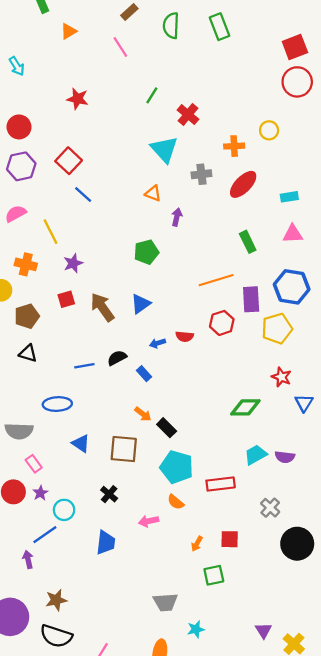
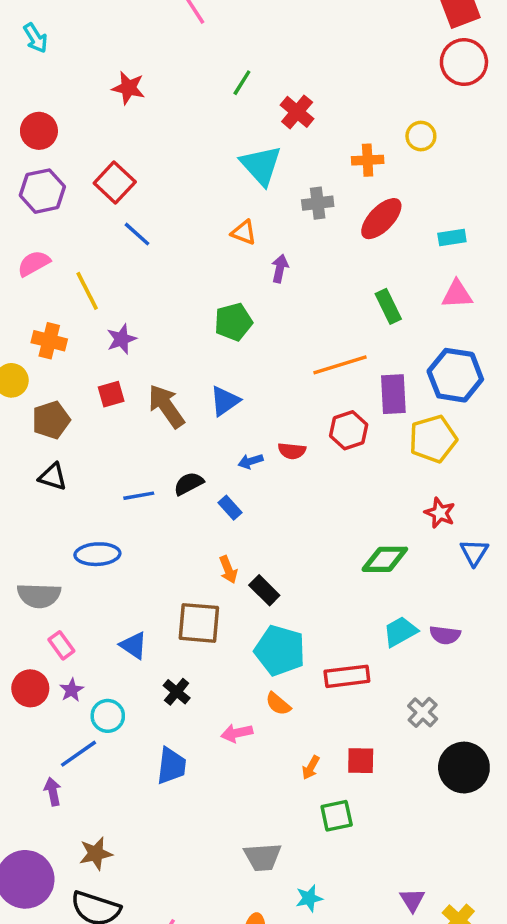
orange arrow: (143, 414) -> (228, 570), turned 30
blue triangle: (81, 443) -> (134, 645), moved

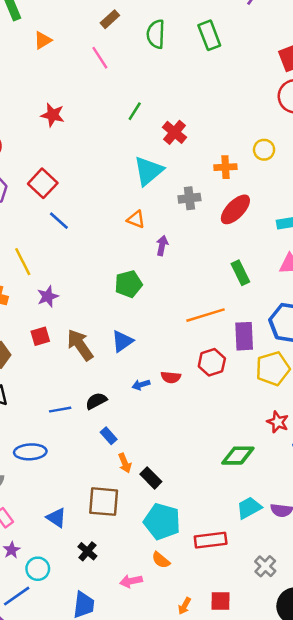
cyan triangle: (261, 165) -> (148, 171), turned 32
blue rectangle: (230, 508) -> (109, 436), moved

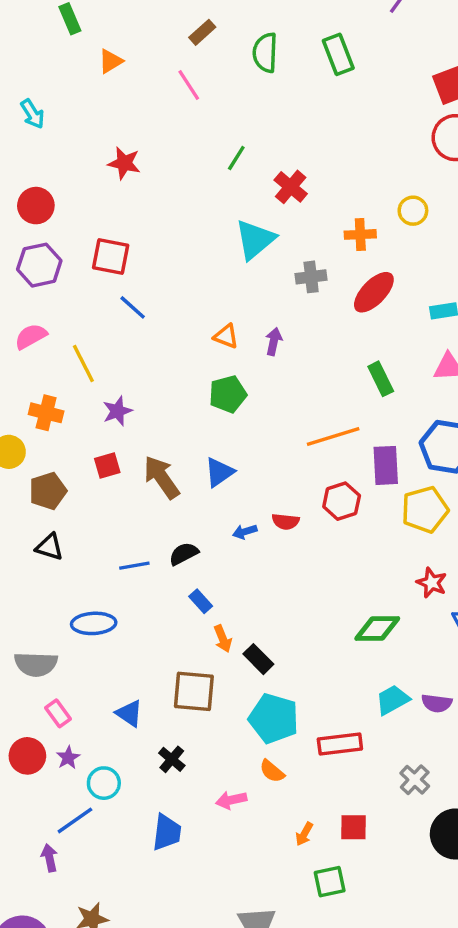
red square: (43, 183) -> (111, 257), turned -32
orange triangle: (136, 219) -> (226, 336), moved

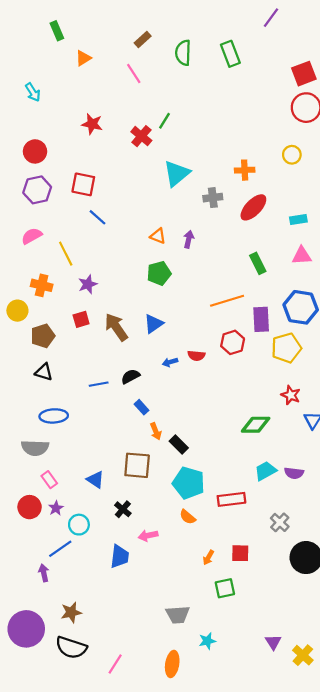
red cross: (291, 187) -> (141, 136), moved
yellow circle: (413, 211) -> (292, 155), moved
blue ellipse: (94, 623) -> (54, 416), moved
pink arrow: (231, 800) -> (148, 536), moved

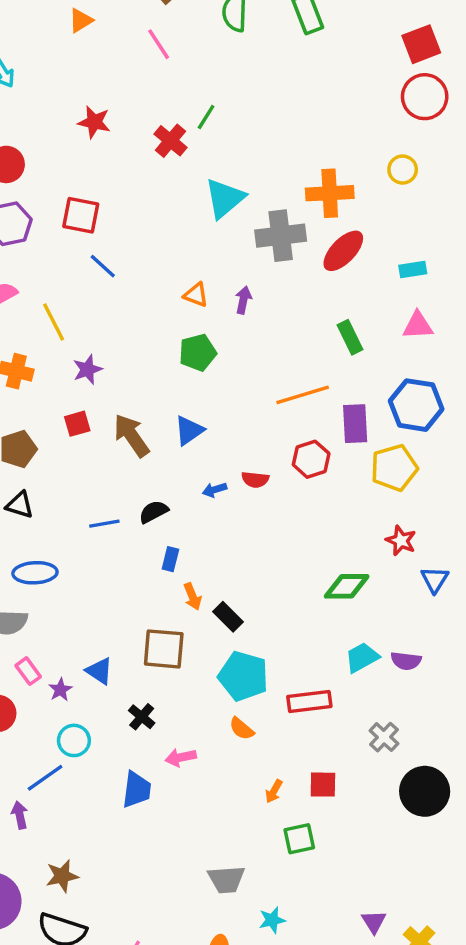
orange cross: (245, 170) -> (330, 193), size x1.5
gray cross: (213, 198) -> (281, 236), size x1.6
blue rectangle: (141, 407) -> (170, 559), turned 56
purple star: (56, 508) -> (60, 690), moved

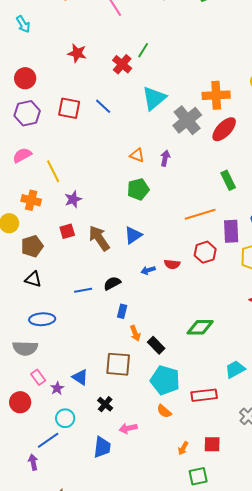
gray cross: (281, 236) -> (187, 120), turned -32
blue line: (103, 266) -> (103, 106), moved
green diamond: (347, 586) -> (200, 327), moved

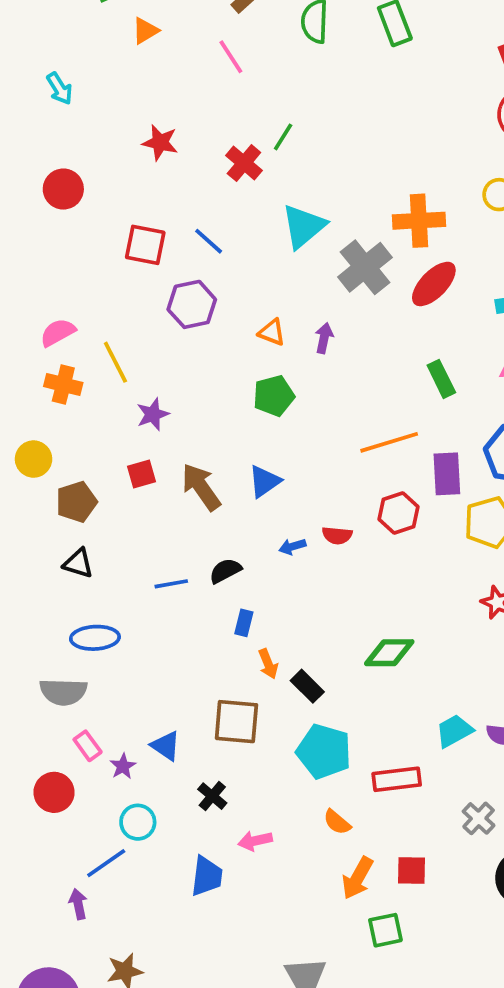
purple hexagon: (27, 113) -> (192, 304), moved
orange cross: (31, 200) -> (63, 385), moved
orange semicircle: (164, 411) -> (337, 822), moved
orange arrow: (183, 448) -> (358, 878), size x1.6

